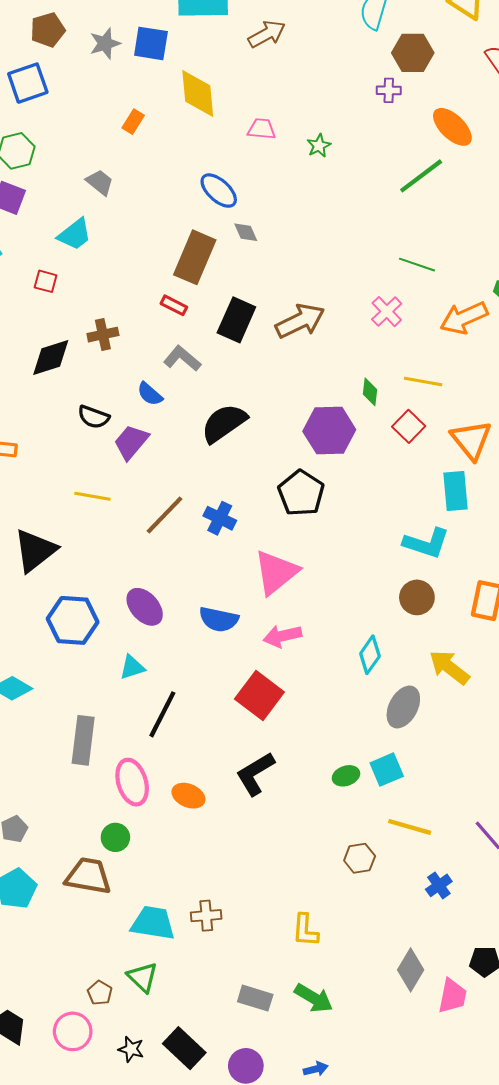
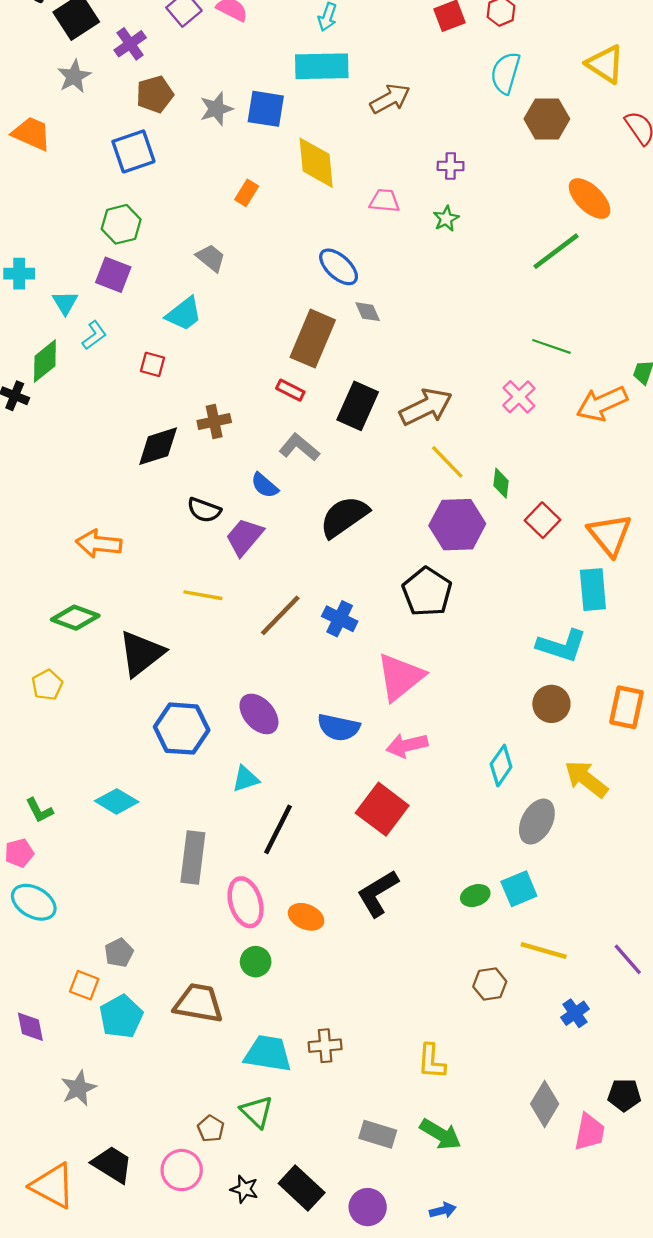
purple cross: (389, 90) -> (451, 166), moved
yellow line: (423, 381) -> (447, 462), moved, turned 36
green circle: (115, 837) -> (256, 962), moved

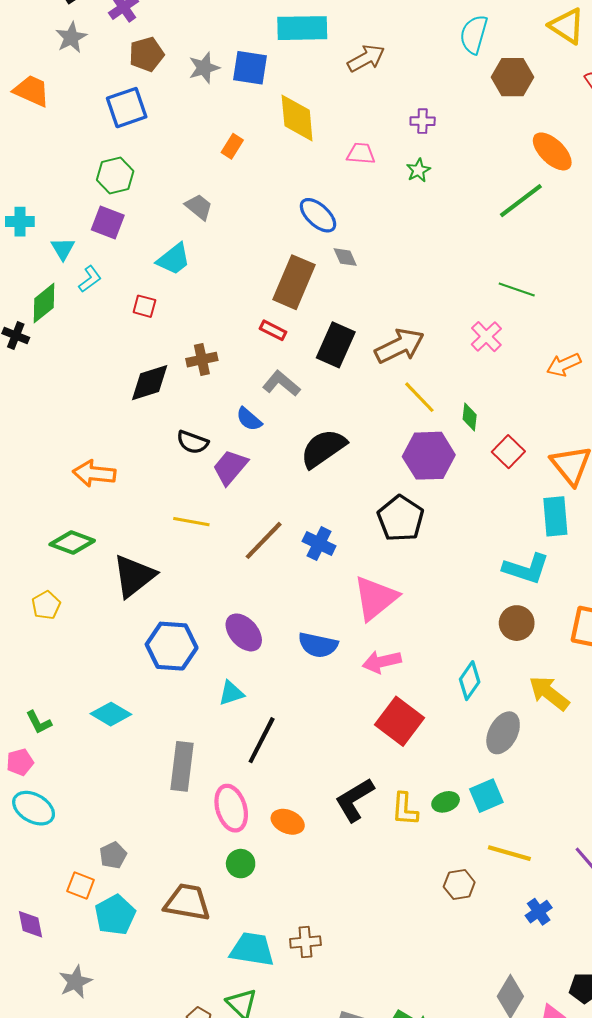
orange arrow: (602, 404) -> (564, 365), moved, size x0.7
red square: (382, 809) -> (400, 721), moved
yellow L-shape: (432, 1061) -> (405, 809), moved

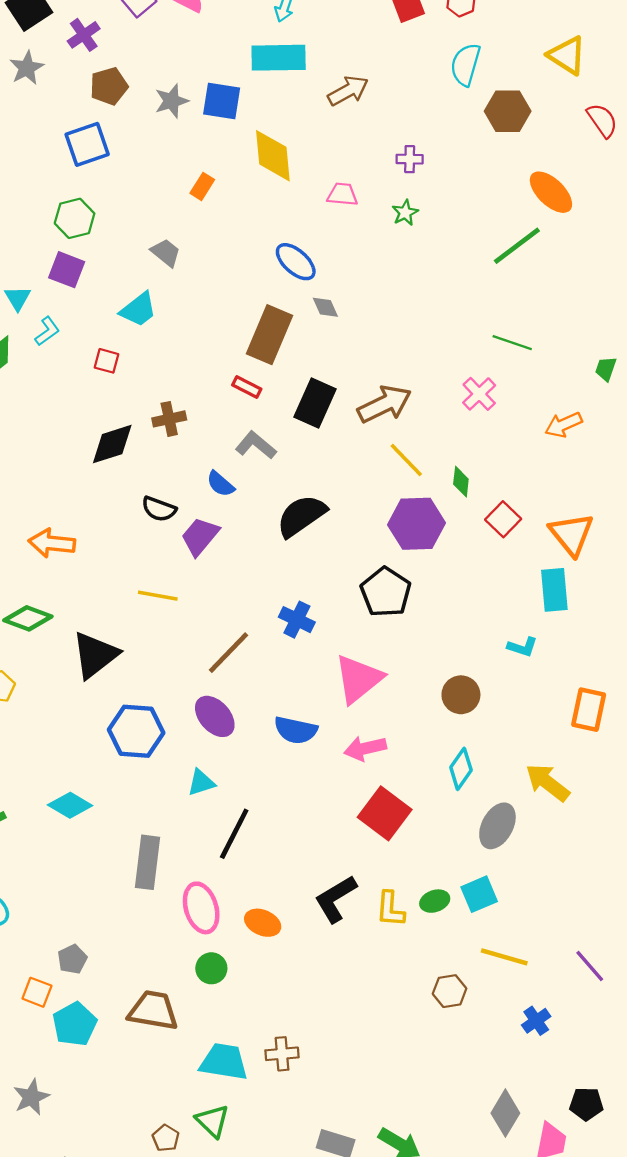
brown line: (264, 540) -> (228, 653), moved
cyan L-shape: (526, 569) -> (522, 647), size x0.6
brown circle: (517, 623) -> (461, 695), moved

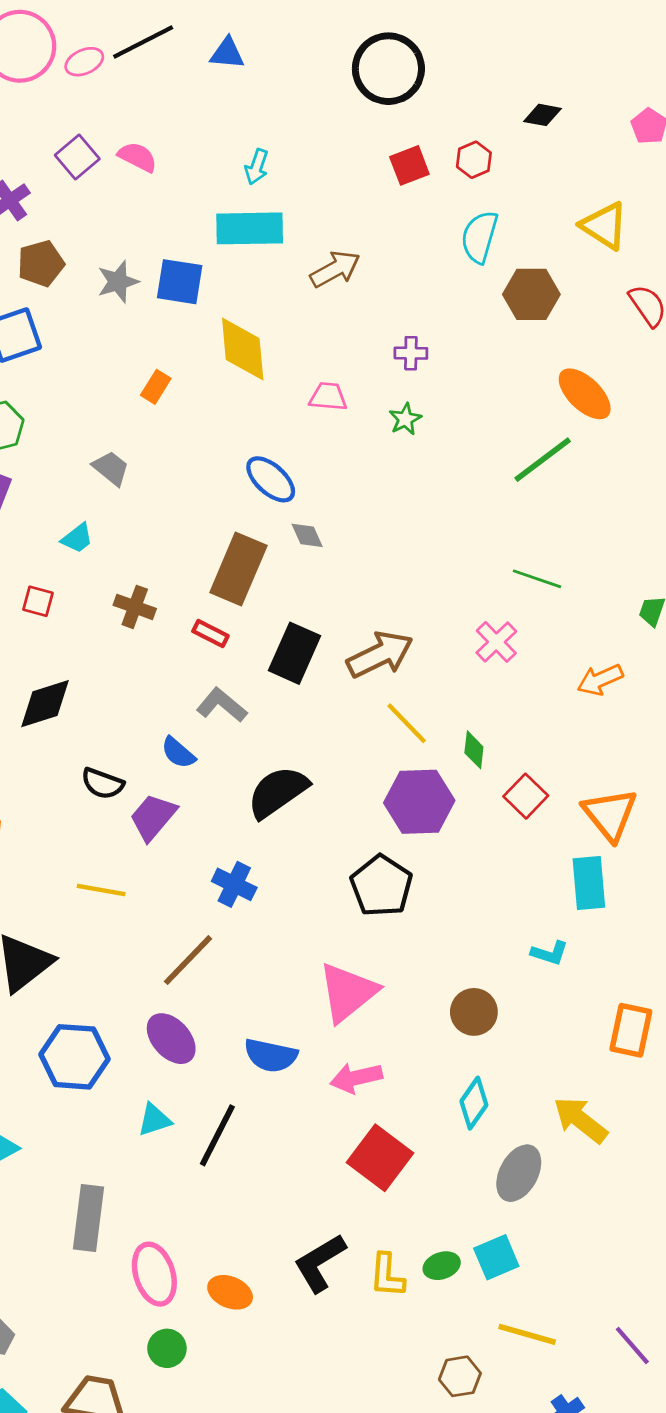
cyan trapezoid: (138, 310) -> (77, 538), size x0.7
brown cross: (169, 419) -> (135, 607), moved, turned 32
blue cross: (297, 620) -> (234, 884), moved
black line: (234, 834) -> (217, 1135), moved

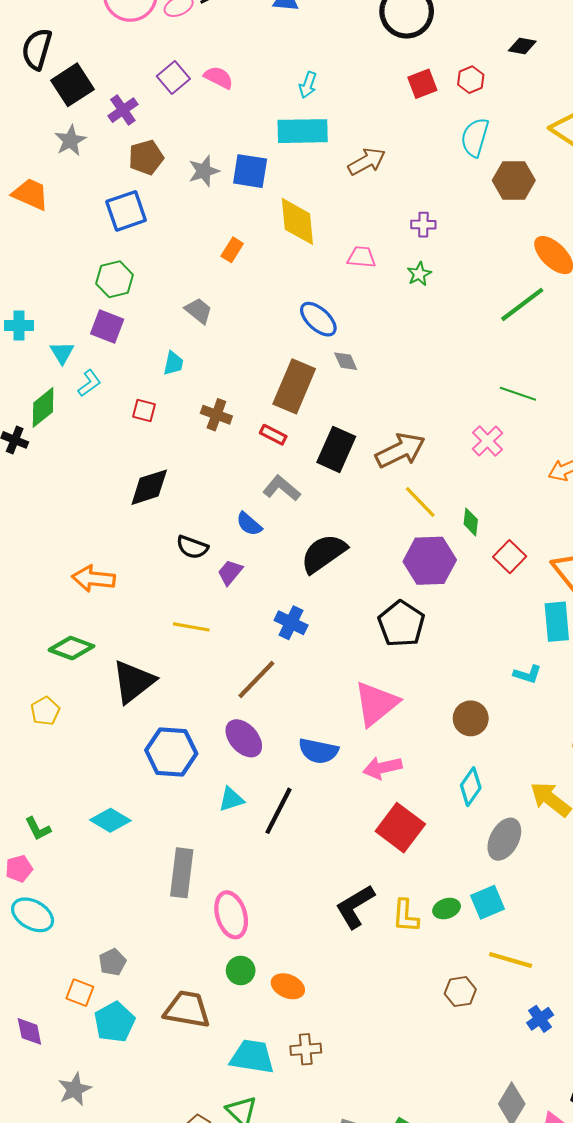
cyan trapezoid: (77, 538) -> (173, 363), turned -40
purple trapezoid: (153, 817) -> (230, 572), size x0.7
orange ellipse: (230, 1292) -> (288, 986), moved

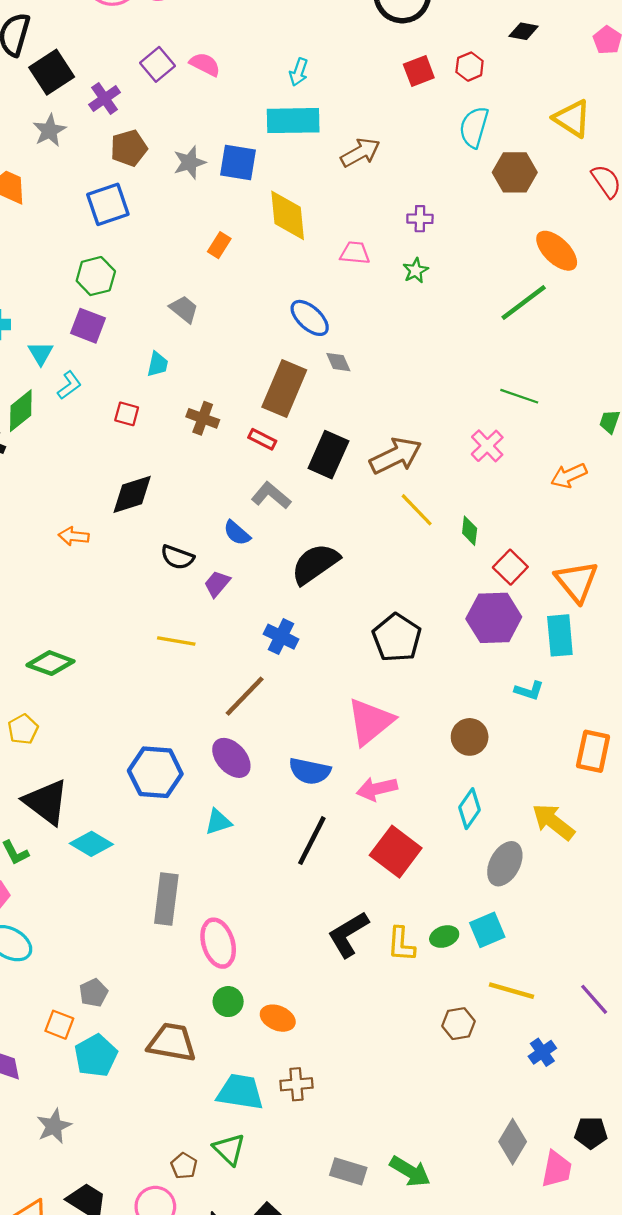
purple hexagon: (430, 561) -> (494, 618), moved
orange arrow: (94, 579) -> (74, 536), moved, size x0.7
black triangle: (133, 682) -> (46, 802), moved, turned -45
black line: (278, 811) -> (312, 841), moved

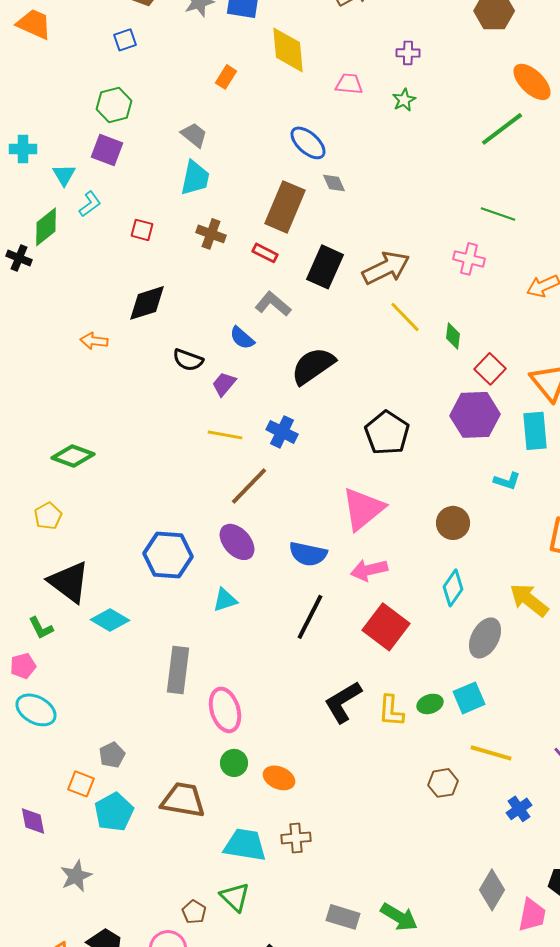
blue square: (108, 204) -> (125, 40), size x0.6
cyan trapezoid: (158, 364) -> (195, 178), moved, size x1.5
pink cross: (487, 446) -> (469, 259), turned -32
yellow line: (176, 641) -> (225, 435), moved

